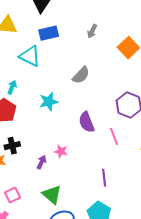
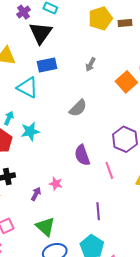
cyan star: (49, 102) -> (30, 131), moved

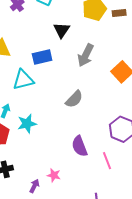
black triangle: (41, 33) -> (62, 30), moved, size x0.7
gray arrow: (91, 64) -> (86, 55), size x1.6
cyan triangle: (28, 88) -> (23, 80), turned -40

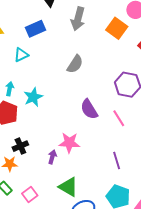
cyan triangle: (23, 80) -> (21, 55), size x0.7
pink star: (54, 175) -> (69, 143), size x1.5

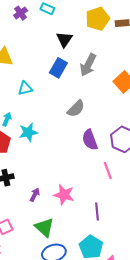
blue rectangle: (36, 29) -> (58, 68), moved, turned -48
purple semicircle: (89, 109) -> (90, 140), moved
pink star: (69, 143) -> (64, 195), moved

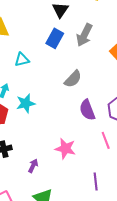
pink star: (64, 195) -> (65, 149), moved

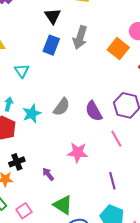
cyan triangle: (22, 60) -> (22, 71), turned -42
gray semicircle: (73, 79) -> (62, 107), moved
purple arrow: (33, 166) -> (48, 174), turned -56

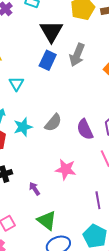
black triangle: (53, 16) -> (51, 31), size x1.4

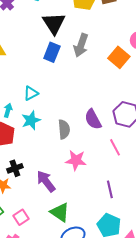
cyan triangle: (16, 84) -> (31, 93), moved, turned 35
gray semicircle: (53, 123) -> (64, 129), moved, turned -42
purple arrow: (35, 189) -> (46, 181), size x1.6

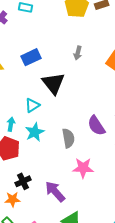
black triangle: (54, 23) -> (53, 83), moved
gray arrow: (81, 45) -> (78, 53), size x0.6
blue rectangle: (52, 52) -> (31, 57), moved, turned 48

